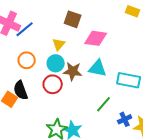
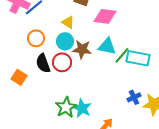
yellow triangle: (59, 44) -> (68, 22), turned -40
black semicircle: (21, 90) -> (43, 63), moved
green line: (104, 104) -> (122, 55), moved

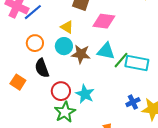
red circle: (62, 62) -> (61, 91), moved
cyan star: (82, 108) -> (85, 94), moved

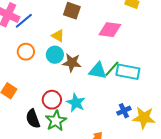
pink diamond: (104, 21) -> (110, 30), moved
cyan triangle: (106, 51) -> (98, 71), moved
black semicircle: (42, 68) -> (33, 119), moved

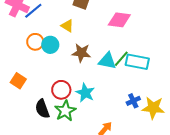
cyan circle: (55, 55) -> (50, 45), moved

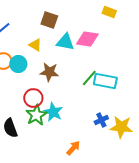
cyan triangle: (107, 61) -> (65, 42), moved
red circle: (61, 90) -> (33, 98), moved
green star: (65, 111) -> (36, 115), moved

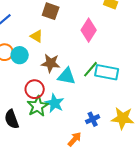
pink diamond: (87, 39) -> (89, 30), turned -65
cyan triangle: (65, 42) -> (67, 76), moved
blue cross: (101, 120) -> (93, 119), moved

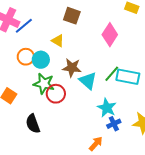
cyan triangle: (67, 76) -> (88, 81), turned 30
cyan star: (55, 103) -> (107, 108), moved
green star: (38, 106) -> (44, 84), moved, turned -30

